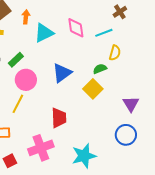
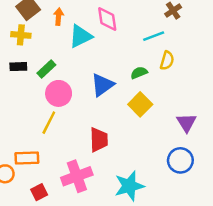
pink diamond: (76, 28) -> (107, 19), moved
green semicircle: (100, 69) -> (139, 73), moved

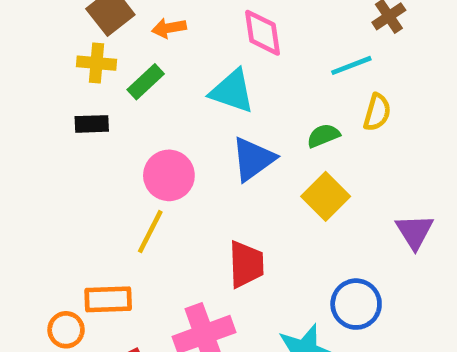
orange arrow: (59, 17) -> (169, 28), turned -105
cyan triangle: (80, 36) -> (232, 91), moved, turned 45
green rectangle: (46, 69) -> (146, 82), moved
blue circle: (180, 160) -> (356, 304), moved

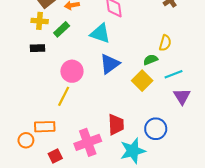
cyan line: (351, 65) -> (174, 74), moved
green semicircle: (323, 136) -> (150, 60), moved
red trapezoid: (246, 264) -> (116, 125), moved

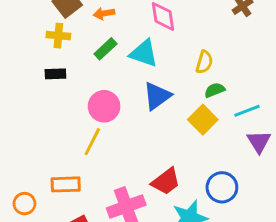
green rectangle: (62, 29) -> (106, 49), moved
yellow semicircle: (165, 43) -> (204, 62), moved
red trapezoid: (116, 125) -> (166, 181), turned 55
orange circle: (26, 140) -> (24, 204), moved

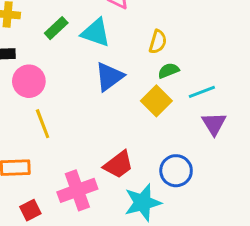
pink circle: (104, 106) -> (29, 81), moved
yellow line: (92, 142) -> (43, 124), turned -48

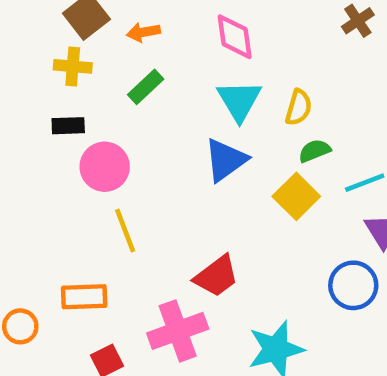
cyan triangle: (96, 33) -> (239, 101), moved, turned 40
red trapezoid: (118, 165) -> (216, 276), moved
blue circle: (176, 171) -> (353, 285), moved

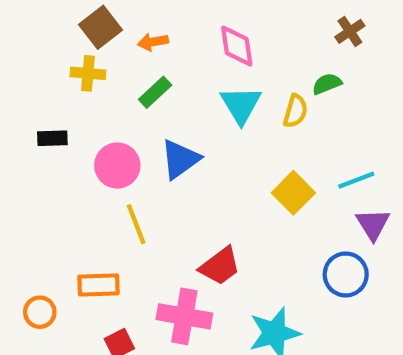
black rectangle: (68, 126) -> (52, 138), moved
green semicircle: (315, 151) -> (327, 84), moved
blue triangle: (226, 160) -> (180, 159), moved
pink cross: (178, 331) -> (184, 316), turned 30

